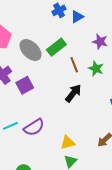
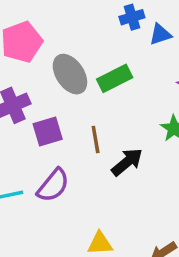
brown line: (74, 65) -> (96, 139), moved
purple semicircle: (34, 127) -> (53, 185), moved, turned -30

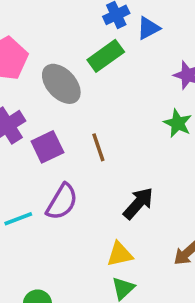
green rectangle: (115, 78) -> (106, 56), moved
black arrow: (127, 162) -> (138, 203), moved

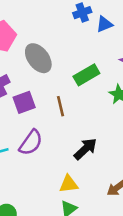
green rectangle: (106, 56) -> (86, 75), moved

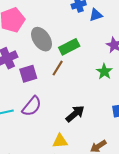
green rectangle: (86, 75) -> (69, 47), moved
brown line: (61, 106) -> (58, 68), moved, turned 42

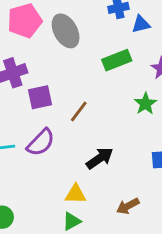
gray ellipse: (41, 39) -> (66, 31), moved
green rectangle: (69, 47) -> (117, 60), moved
brown line: (58, 68) -> (79, 112), moved

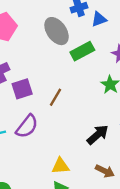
gray ellipse: (66, 31) -> (57, 31), moved
black arrow: (100, 158) -> (98, 135), moved
brown arrow: (128, 206) -> (105, 171), turned -120

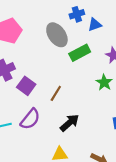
purple square: (22, 89) -> (26, 86), turned -36
black arrow: (98, 135) -> (70, 123), moved

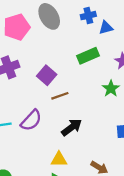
gray ellipse: (57, 35) -> (49, 16), moved
purple square: (26, 86) -> (47, 75), moved
brown line: (56, 93) -> (60, 96), turned 35

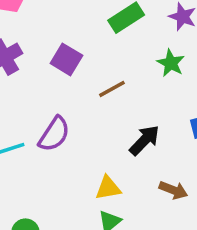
brown line: (60, 96) -> (112, 89), moved
black arrow: (72, 127) -> (144, 140), moved

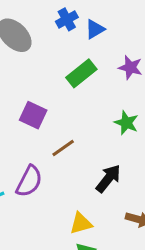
green star: (171, 63) -> (126, 123), moved
brown line: (112, 89) -> (63, 148), moved

